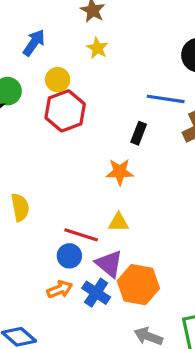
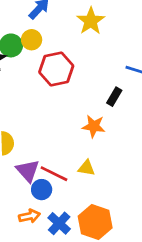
yellow star: (97, 48) -> (91, 21), size x1.5
yellow circle: (58, 80) -> (32, 40), moved
purple triangle: (109, 264) -> (28, 171), moved

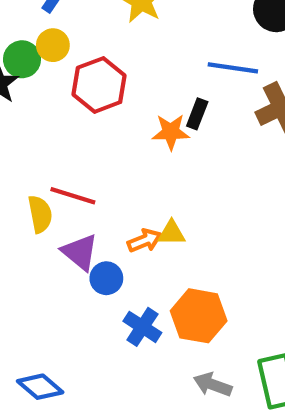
orange star: (94, 126) -> (171, 132), moved
red line: (54, 174) -> (73, 196), moved
orange arrow: (29, 216) -> (145, 241), moved

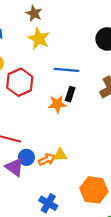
blue line: (233, 68) -> (67, 70), moved
blue circle: (106, 278) -> (26, 157), moved
orange hexagon: (199, 316) -> (94, 190), moved

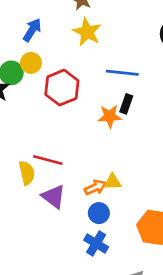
blue circle: (26, 157) -> (99, 213), moved

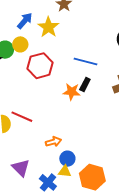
yellow star: (87, 32) -> (48, 27), moved
yellow triangle: (113, 182) -> (65, 171), moved
purple triangle: (54, 197) -> (21, 168), moved
blue circle: (99, 213) -> (67, 159), moved

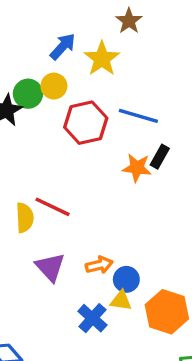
blue line: (85, 61) -> (138, 116), moved
orange arrow: (53, 142) -> (99, 265), moved
purple triangle: (21, 168) -> (50, 267), moved

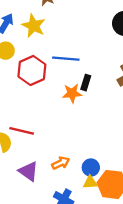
blue circle: (126, 279) -> (91, 168), moved
yellow triangle: (121, 301) -> (90, 182), moved

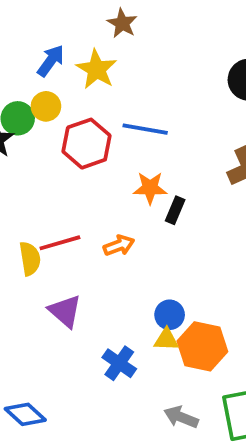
black rectangle: (86, 83) -> (175, 210), moved
red line: (22, 131) -> (60, 243), turned -35
orange arrow: (61, 163) -> (119, 245), moved

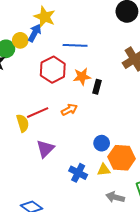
blue arrow: (51, 61) -> (35, 33), moved
red hexagon: (87, 144) -> (53, 70), moved
purple triangle: (65, 311) -> (45, 149), turned 42
yellow triangle: (166, 340) -> (104, 170), moved

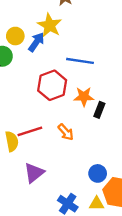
yellow circle: (20, 40) -> (15, 36), moved
orange arrow: (69, 110) -> (66, 132), turned 70

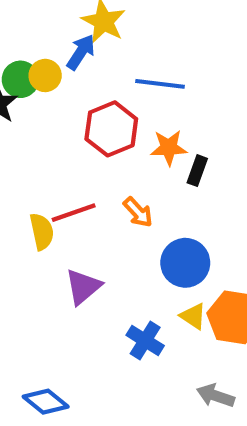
yellow circle: (15, 36) -> (45, 75), moved
blue circle: (98, 173) -> (185, 263), moved, size x1.5
yellow triangle: (97, 204) -> (193, 316), moved, turned 35

